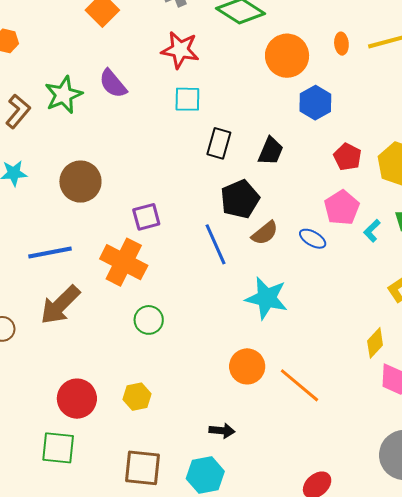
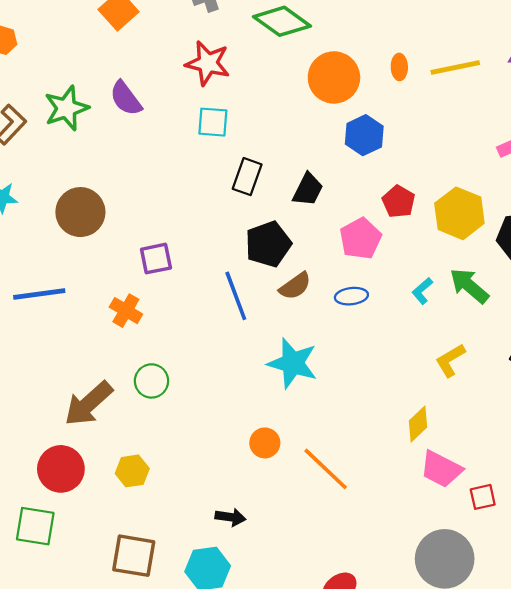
pink pentagon: (342, 208) -> (360, 239), moved
blue ellipse: (313, 239) -> (351, 296), turned -40
orange cross: (124, 262) -> (126, 311), size x0.6
brown arrow: (60, 305) -> (89, 404), moved
orange circle: (247, 366) -> (265, 443), size x0.7

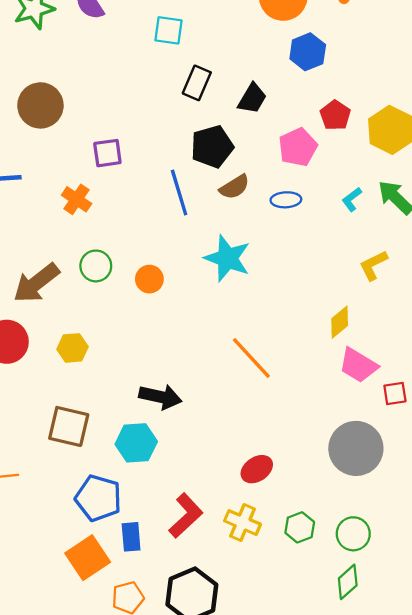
orange circle: (265, 443) -> (149, 279), moved
black arrow: (230, 517) -> (160, 397), size x1.5

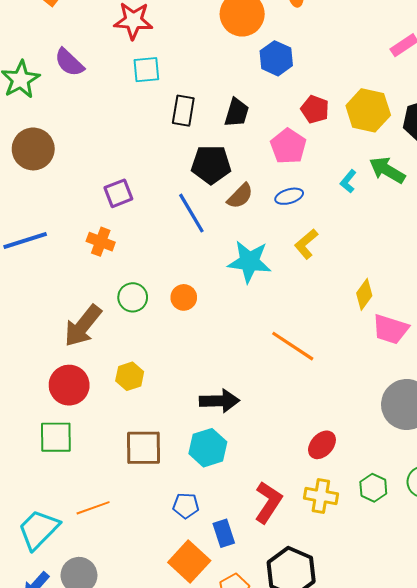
brown circle: (40, 105) -> (33, 149), moved
black pentagon: (212, 147) -> (211, 165), turned 30
yellow L-shape: (373, 265) -> (306, 244), moved
blue pentagon: (98, 498) -> (186, 506), size x0.6

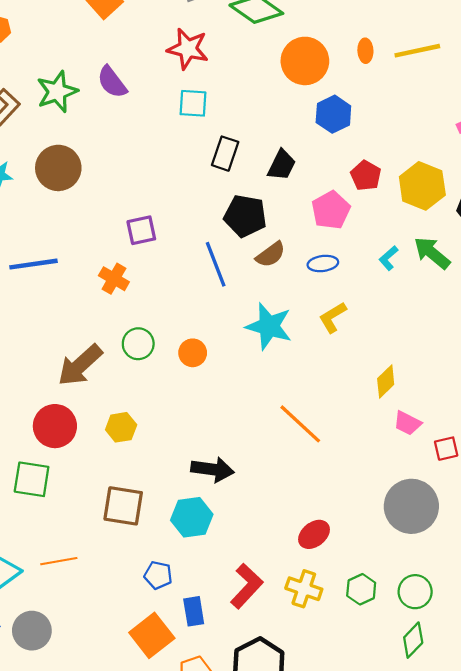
pink trapezoid: (390, 329) -> (407, 423), size x0.7

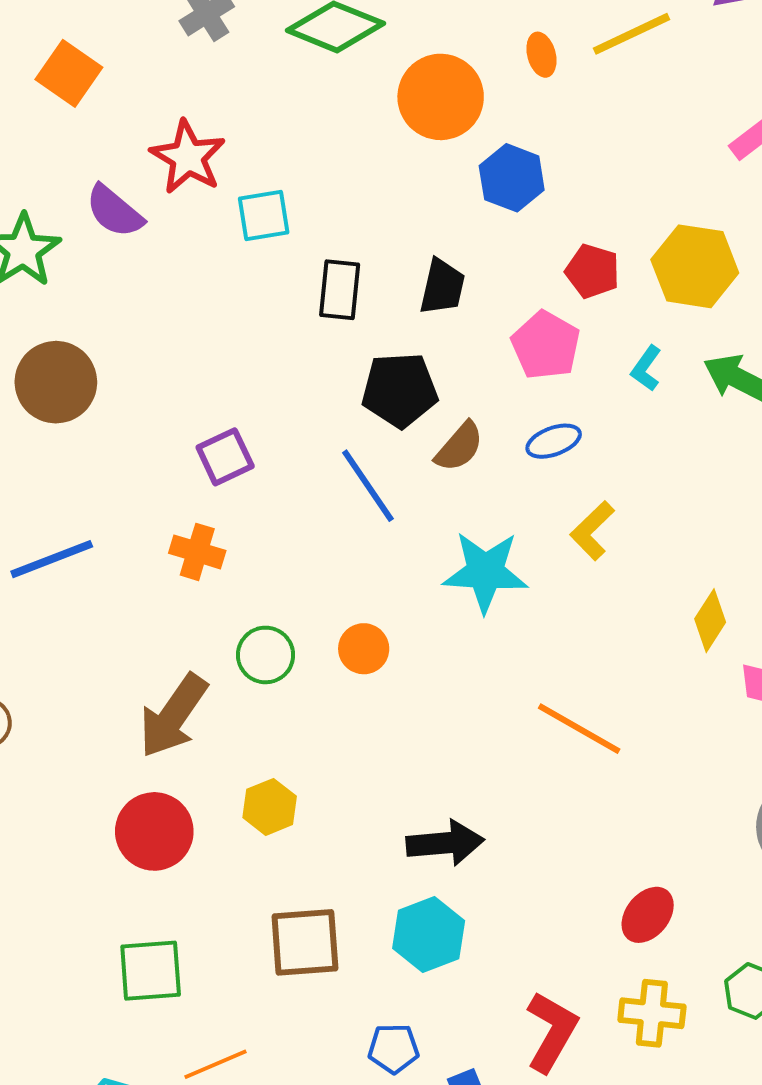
red star: (188, 49) -> (188, 157), moved, turned 30
cyan L-shape: (388, 258) -> (646, 368), moved
green square: (32, 479) -> (151, 971), moved

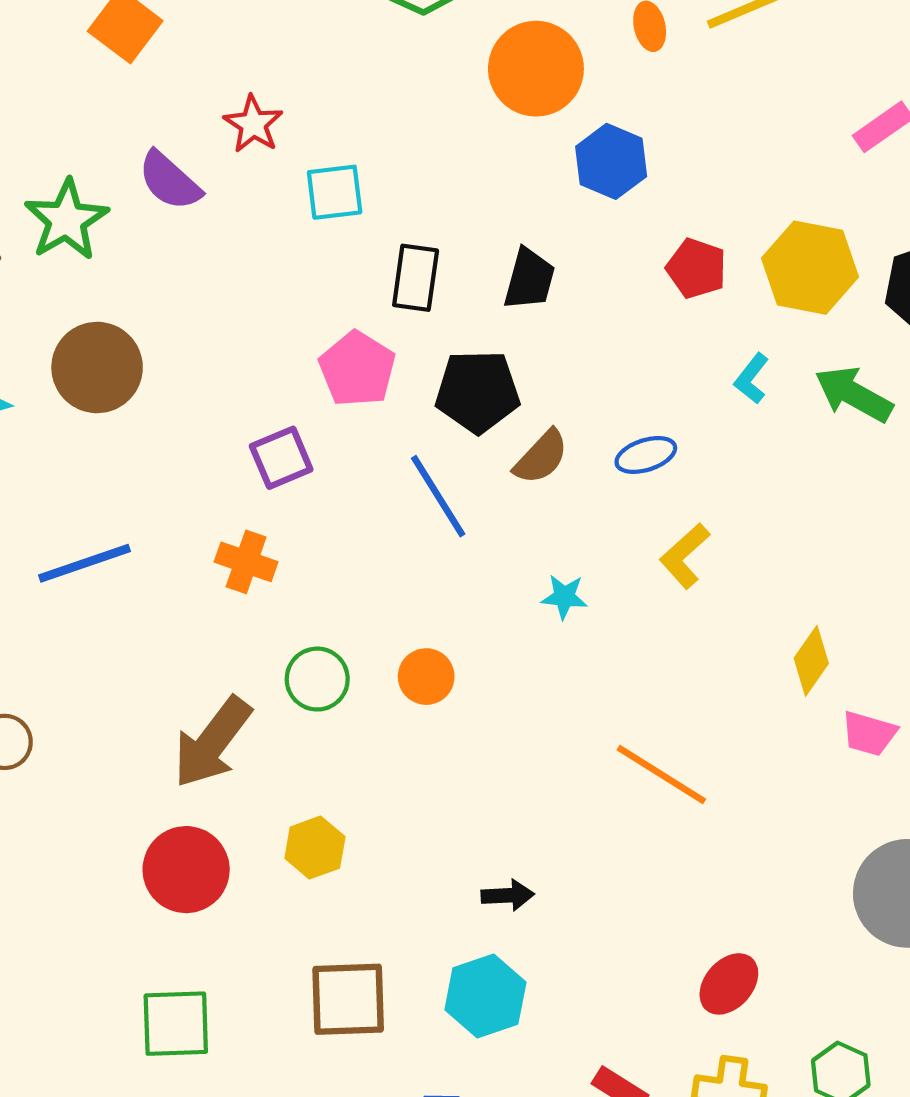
red star: (188, 157) -> (253, 124), size x0.7
pink pentagon: (546, 345) -> (357, 369), moved
cyan star: (485, 572) -> (564, 597), size x0.5
black arrow: (445, 843) -> (508, 895), size x0.6

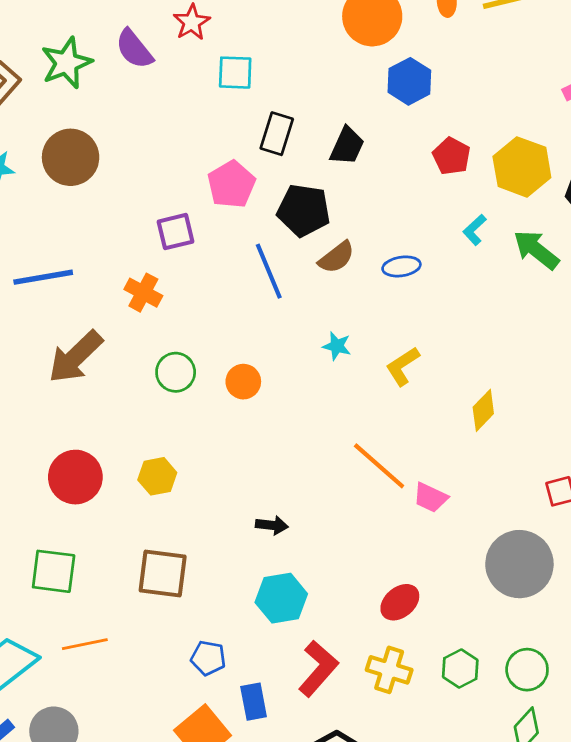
yellow L-shape: (685, 556) -> (403, 366), moved
pink trapezoid: (869, 733) -> (430, 498), moved
brown arrow: (212, 742) -> (75, 357), moved
cyan hexagon: (485, 996) -> (281, 598), moved

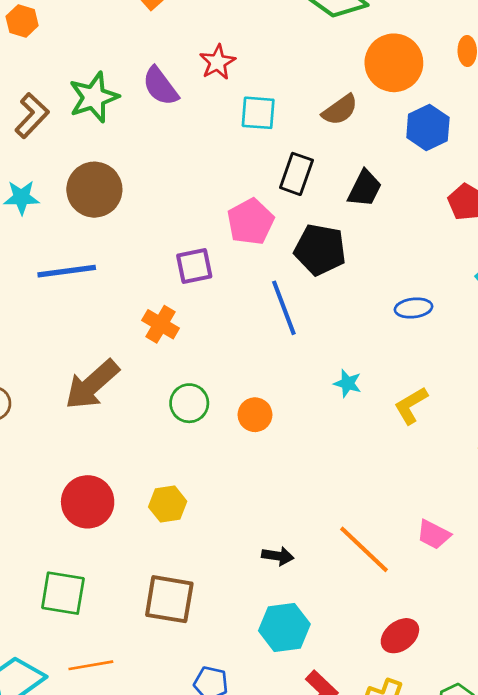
brown semicircle: (336, 257) -> (340, 110), moved
blue line: (43, 277) -> (67, 271), moved
orange line: (379, 466) -> (364, 549), moved

